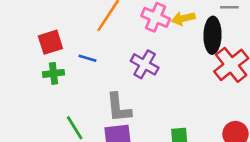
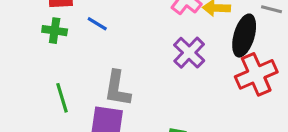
purple cross: (145, 64) -> (189, 53), moved

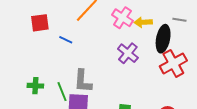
green cross: (55, 31) -> (35, 86), moved
green line: (62, 98) -> (62, 92), moved

